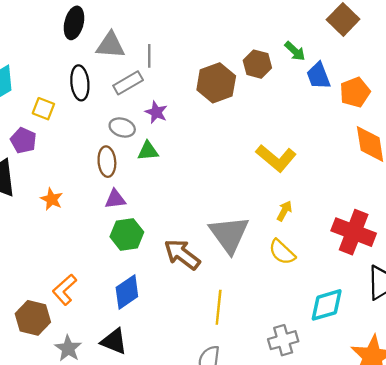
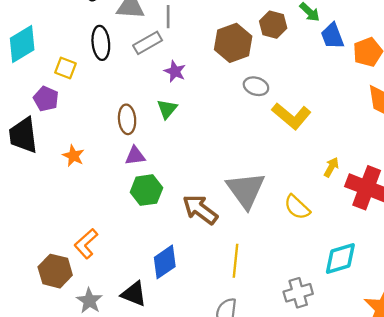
gray ellipse: (122, 127) -> (256, 86), moved
green triangle: (148, 151) -> (167, 109), turned -45
yellow arrow: (284, 211) -> (331, 167), moved
blue diamond: (127, 292) -> (165, 262), moved

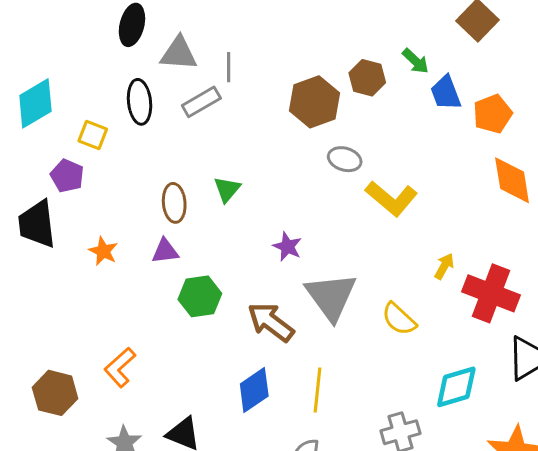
purple star: (175, 71) -> (287, 247), moved
purple triangle: (135, 156) -> (165, 251), moved
blue diamond: (165, 262) -> (254, 390), moved
brown hexagon: (55, 271) -> (55, 393), moved

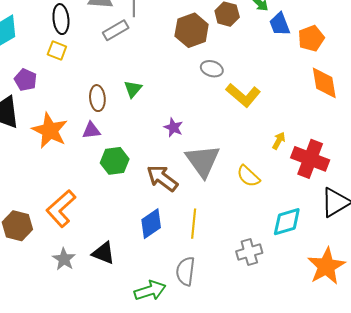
black ellipse: (140, 102) -> (61, 19), moved
yellow square: (93, 135) -> (57, 51), moved
orange star: (103, 251) -> (50, 131), size x1.8
orange L-shape: (120, 367) -> (61, 208), size x1.4

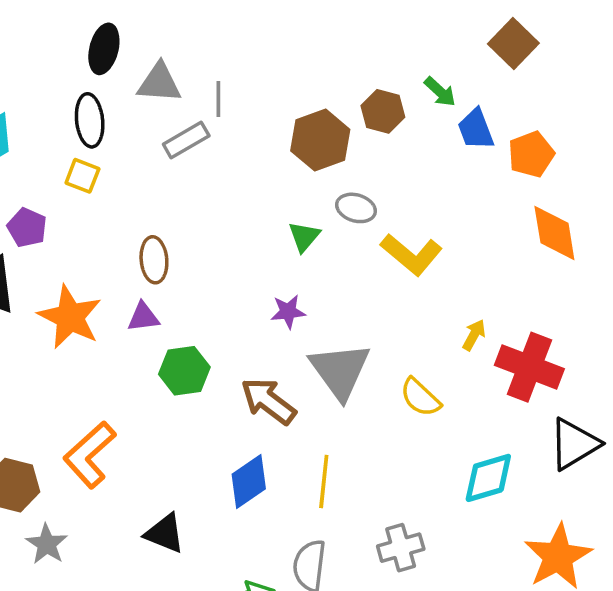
green triangle: (133, 89) -> (304, 237), moved
purple star: (173, 127) -> (288, 312), turned -30
gray cross: (249, 252) -> (401, 548), moved
gray star: (64, 259) -> (47, 544), moved

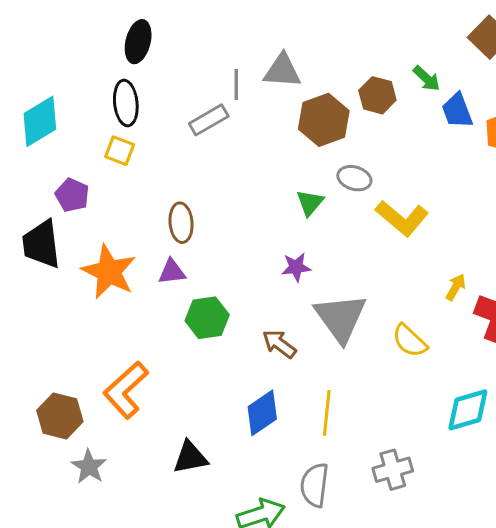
gray triangle: (159, 83) -> (282, 71), moved
brown arrow: (268, 401) -> (279, 344), size x0.7
black triangle: (165, 533) -> (190, 457), turned -33

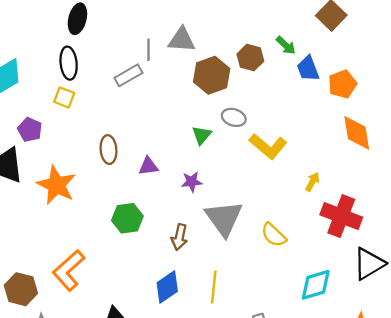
purple triangle: (172, 272) -> (148, 166), moved
yellow arrow: (456, 287) -> (312, 182), moved
brown arrow: (279, 344) -> (179, 237), turned -115

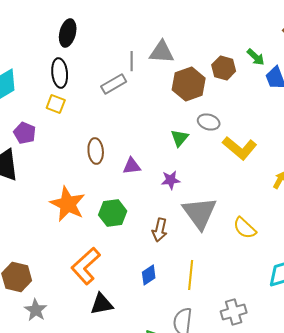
orange star: (56, 185) -> (68, 204), moved
orange L-shape: (69, 270) -> (86, 266), moved
blue diamond: (167, 287) -> (149, 275), size x0.7

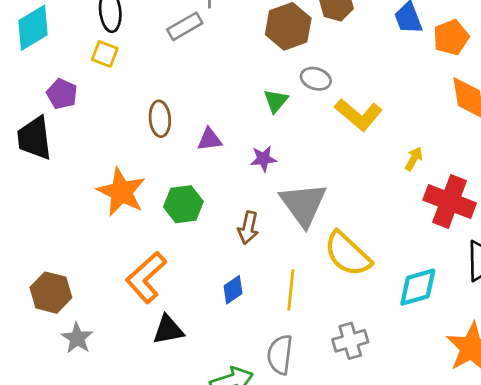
yellow semicircle: (245, 228) -> (348, 254), moved, size x1.5

